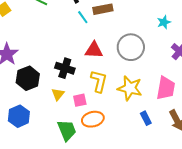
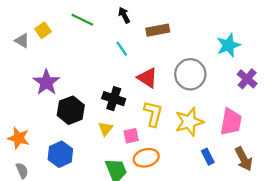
cyan line: (83, 17) -> (122, 49), moved
cyan star: (164, 22) -> (229, 45), size x1.5
red triangle: (94, 50) -> (147, 78), turned 30
yellow star: (130, 88) -> (189, 122), turned -30

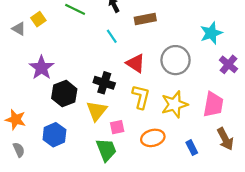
yellow triangle: (106, 129) -> (97, 111), size x1.5
pink square: (131, 136) -> (117, 127), moved
blue rectangle: (208, 157) -> (192, 148), moved
orange ellipse: (146, 158) -> (153, 138), moved

